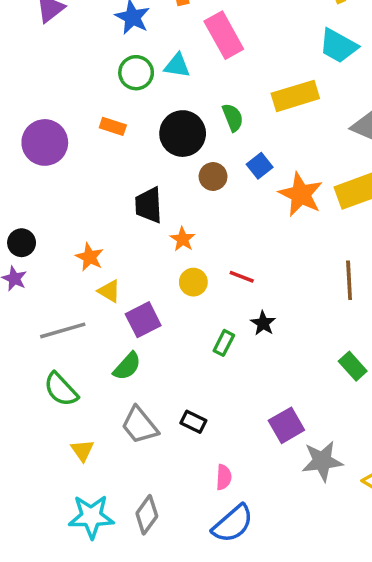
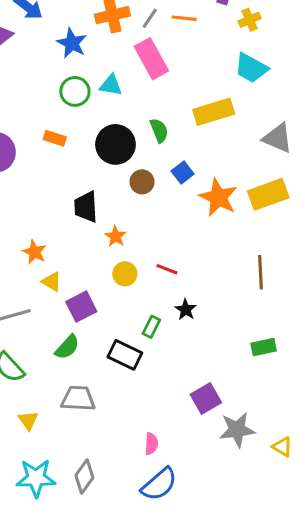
green rectangle: (353, 366) -> (264, 347), turned -60
black rectangle: (193, 422) -> (125, 355), moved, size x1.5
gray trapezoid: (140, 425) -> (78, 399), turned 132

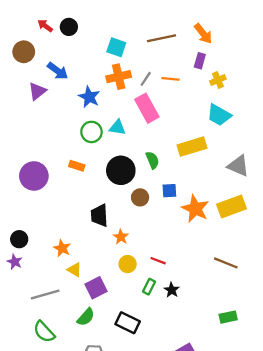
blue square: (183, 173) -> (169, 191), turned 35
brown line: (260, 272) -> (226, 263), turned -65
green rectangle: (151, 327) -> (149, 287), moved

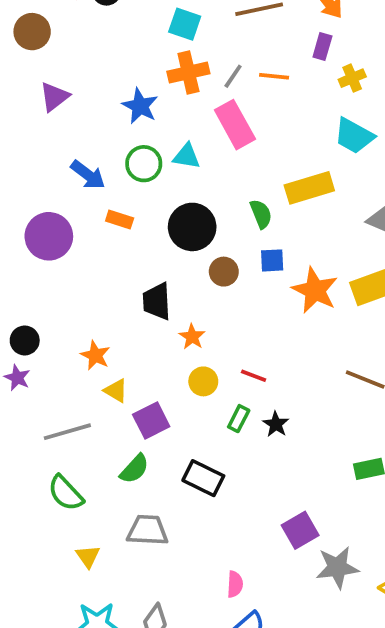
blue arrow: (58, 71) -> (88, 175), moved
green semicircle: (152, 160) -> (261, 214), moved

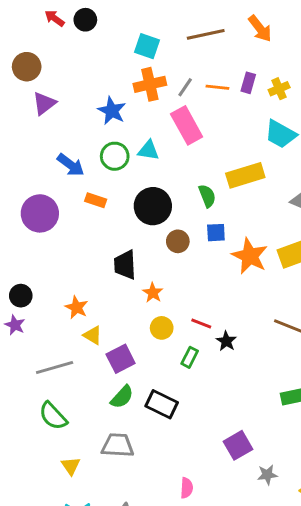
brown circle: (32, 32) -> (27, 67), moved
purple rectangle: (322, 46) -> (248, 83), moved
black star: (276, 424) -> (226, 341), moved
green semicircle: (134, 469) -> (122, 397), moved
gray star: (337, 567) -> (267, 475), size x0.6

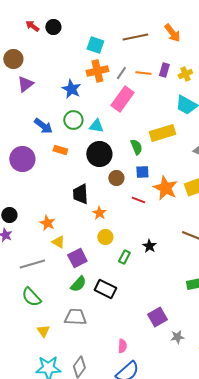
pink rectangle: (187, 125) -> (122, 99), turned 65
cyan triangle: (148, 150) -> (96, 126), moved
red line: (201, 324) -> (138, 200), moved

